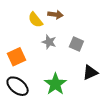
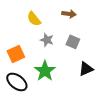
brown arrow: (55, 15) -> (69, 14), moved
green star: (55, 84) -> (45, 71), moved

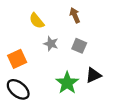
brown arrow: (69, 14) -> (75, 15), turned -120
green star: (45, 71) -> (67, 83), moved

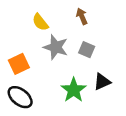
gray star: (51, 44) -> (56, 47), size x1.5

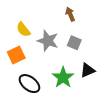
yellow semicircle: (40, 22) -> (23, 30), moved
black ellipse: (20, 97) -> (29, 84), moved

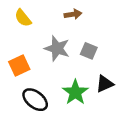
brown arrow: (70, 14) -> (73, 14), moved, turned 104
yellow semicircle: (23, 30) -> (23, 18), moved

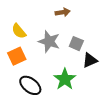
yellow semicircle: (23, 18) -> (19, 31), moved
black triangle: (105, 84) -> (90, 60), moved

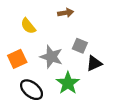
yellow semicircle: (19, 31) -> (28, 26), moved
gray star: (49, 42) -> (51, 57), moved

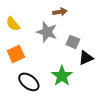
yellow semicircle: (28, 26) -> (13, 24), moved
gray star: (51, 57) -> (47, 32), moved

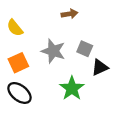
gray star: (47, 32) -> (53, 51), moved
black ellipse: (29, 82) -> (19, 93), moved

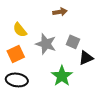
yellow semicircle: (15, 28) -> (20, 30), moved
black ellipse: (19, 93) -> (17, 80), turned -30

